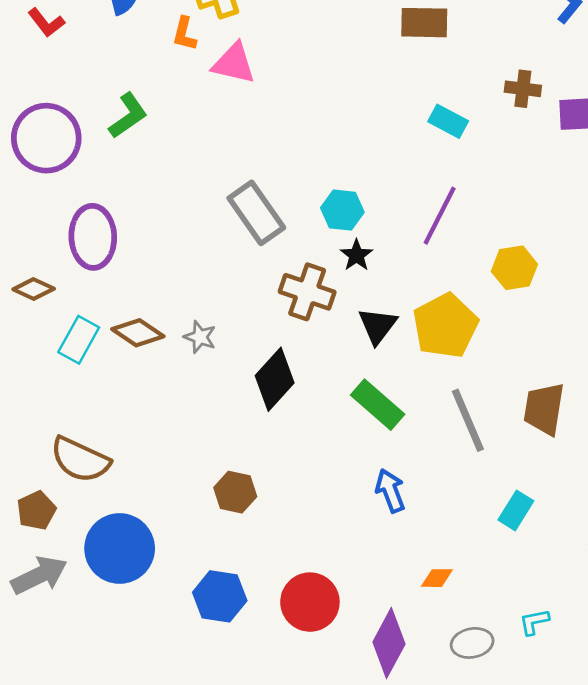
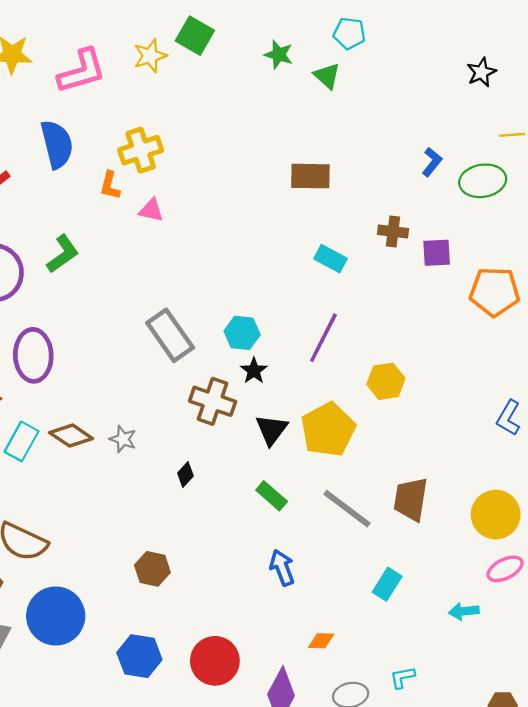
pink triangle: (234, 63) -> (151, 210), size x0.7
black diamond: (275, 379) -> (185, 474), size x0.5
green rectangle: (378, 405) -> (272, 496), size x0.7
gray line: (468, 420) -> (347, 509), turned -30

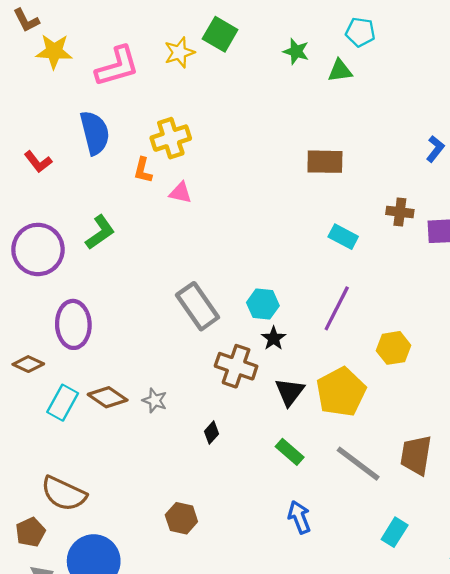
green triangle: (327, 76) -> (340, 71), turned -50

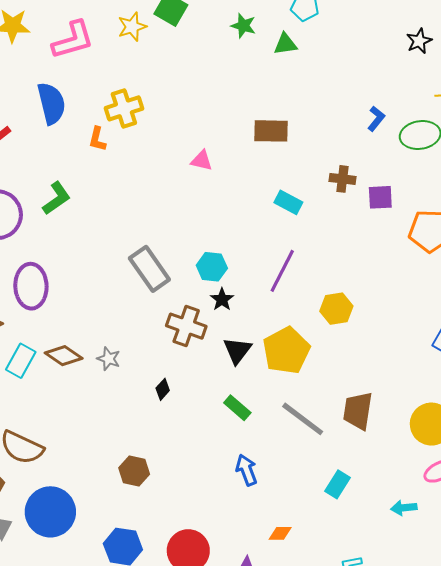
pink triangle: (180, 193) -> (202, 161), moved

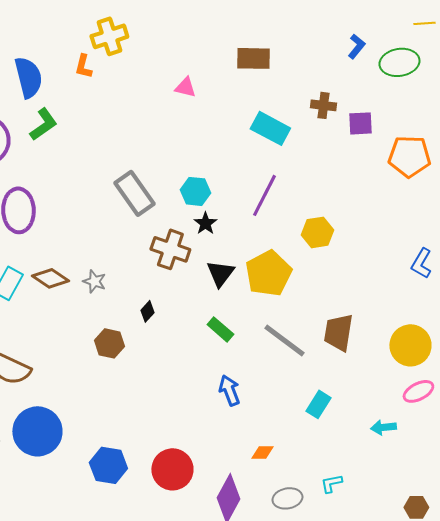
blue semicircle: (51, 103) -> (28, 77), moved
cyan rectangle: (288, 202) -> (270, 128), size x1.4
brown hexagon: (134, 471) -> (109, 343), moved

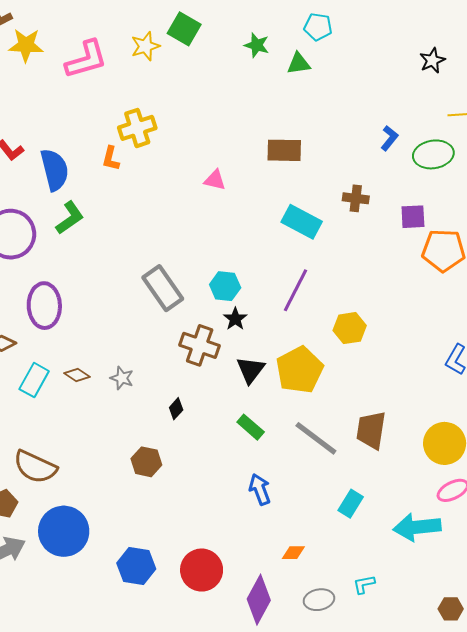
purple square: (360, 123) -> (413, 217), moved
brown diamond: (50, 278) -> (77, 375), size x0.7
brown hexagon: (109, 343) -> (146, 462), moved
cyan arrow: (383, 427) -> (417, 527), size x1.8

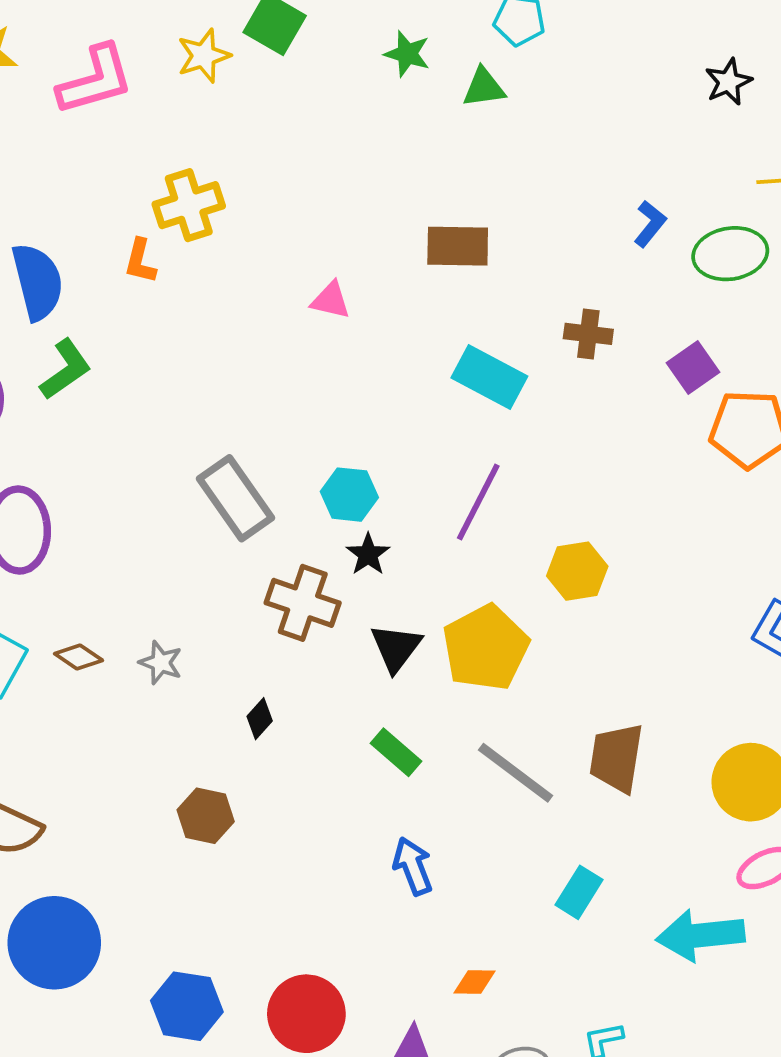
purple square: (413, 217) -> (693, 368), turned -32

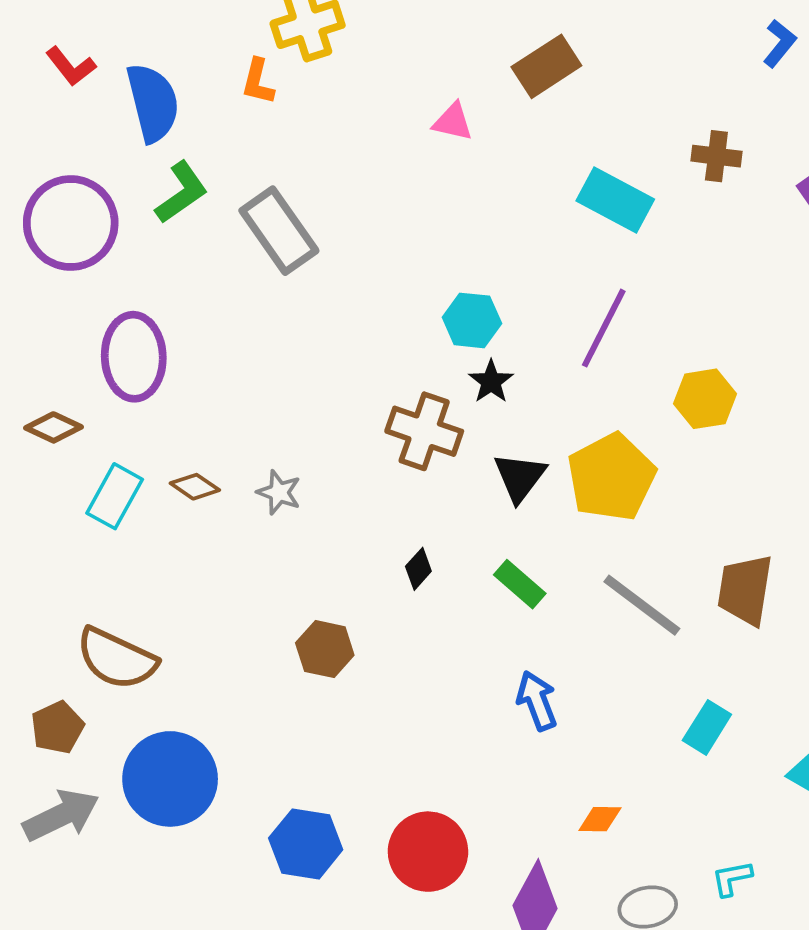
brown rectangle: (458, 246) -> (546, 66), moved, turned -34
gray rectangle: (235, 498) -> (279, 231), moved
black diamond: (260, 719) -> (418, 569), moved

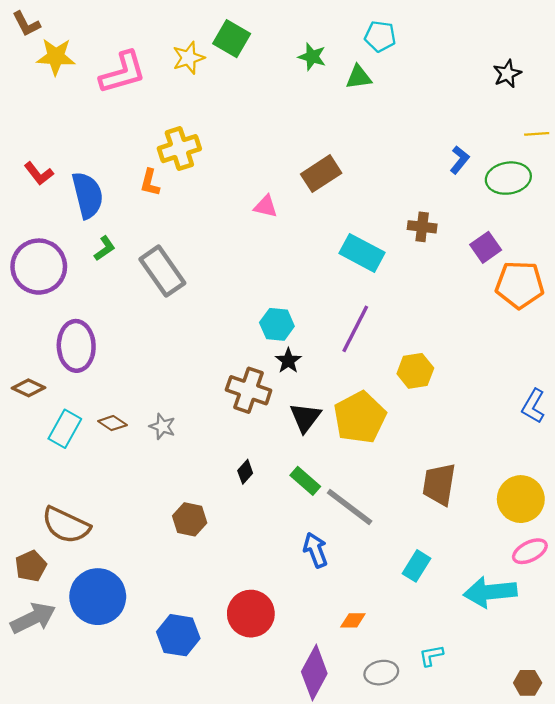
green L-shape: (182, 192) -> (105, 248), size x0.7
gray line: (642, 605) -> (350, 507), moved
red circle: (428, 852) -> (251, 614), moved

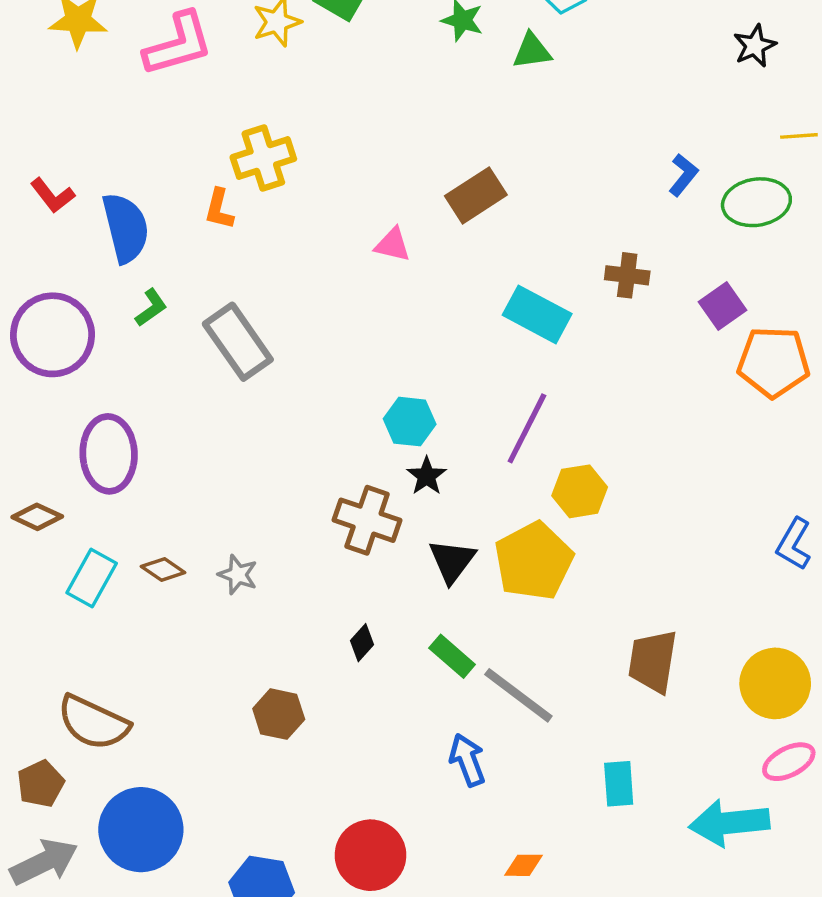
yellow hexagon: (415, 371) -> (580, 491), moved
cyan rectangle: (416, 566) -> (619, 784), turned -36

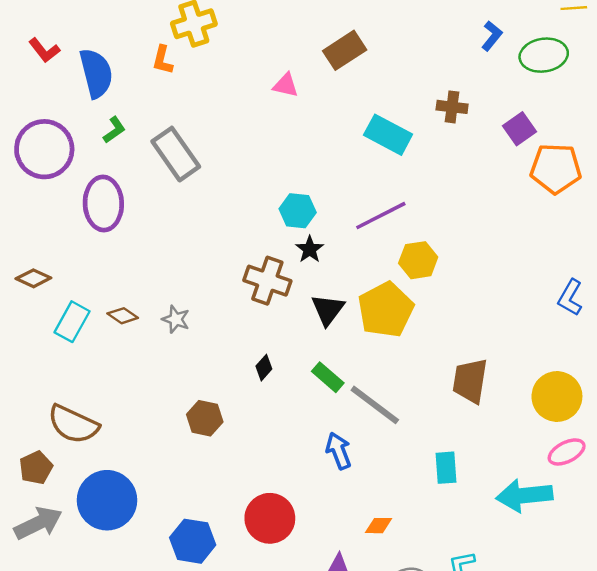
purple line: (527, 428) -> (381, 216), turned 36
purple ellipse: (109, 454) -> (103, 203), moved

